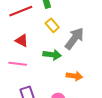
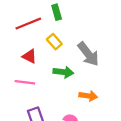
yellow rectangle: (52, 25) -> (54, 42), moved
gray arrow: (74, 38) -> (88, 54), turned 105

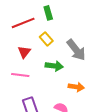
red triangle: (29, 56) -> (24, 52), turned 40

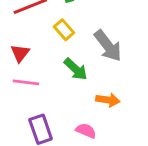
red triangle: (24, 52) -> (20, 53), moved
green arrow: (54, 66) -> (76, 69), turned 36

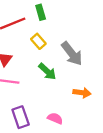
orange arrow: (108, 100) -> (82, 93), moved

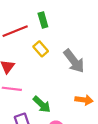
green arrow: (47, 71) -> (42, 104), moved

